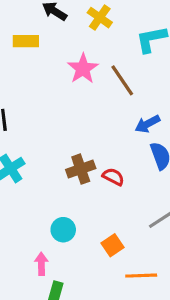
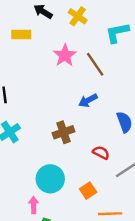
blue arrow: (147, 124) -> (88, 100), moved
red semicircle: (113, 177) -> (101, 153), moved
cyan circle: (63, 230) -> (50, 179), size x1.5

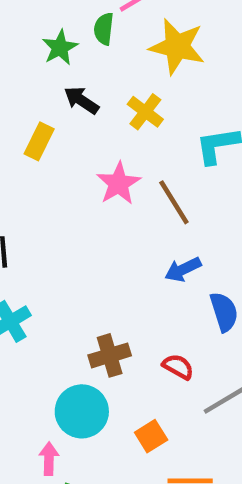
yellow rectangle: (21, 35) -> (39, 141), turned -66
blue arrow: (88, 100) -> (183, 269), moved
brown cross: (63, 132) -> (110, 355), moved

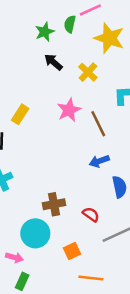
yellow rectangle: (39, 141) -> (20, 114), moved
pink arrow: (49, 459) -> (14, 257), turned 98

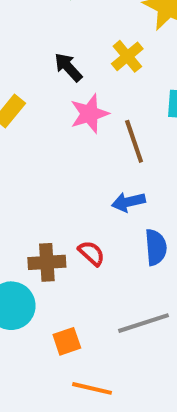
black arrow: (53, 62) -> (68, 67), moved
red semicircle: (91, 214) -> (91, 253), moved

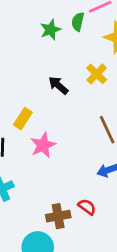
pink star: (89, 114) -> (43, 145), moved

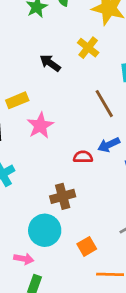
yellow rectangle: (23, 119) -> (17, 100), turned 40
red semicircle: (87, 207) -> (83, 157), moved, turned -30

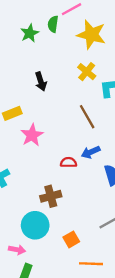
yellow cross: (88, 48) -> (87, 72), moved
black arrow: (50, 63) -> (41, 81), turned -144

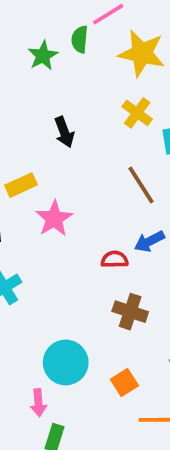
brown cross: (51, 196) -> (130, 312), moved, turned 36
pink arrow: (17, 250) -> (38, 403), turned 77

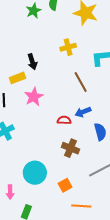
yellow cross: (137, 113) -> (68, 47), moved, turned 35
black arrow: (64, 132) -> (32, 62), moved
pink arrow: (38, 403) -> (10, 192), moved

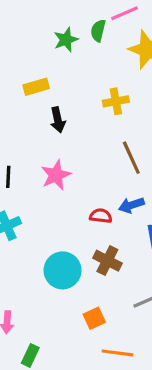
yellow rectangle: (18, 78) -> (36, 87), moved
cyan circle: (35, 173) -> (63, 270), moved

